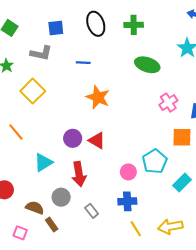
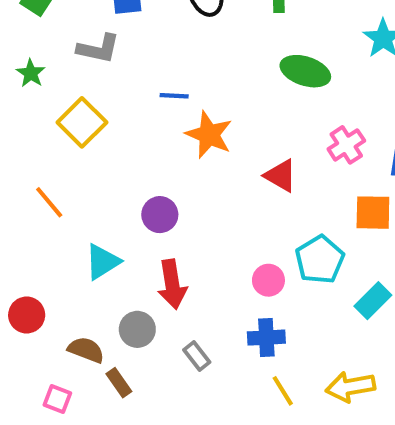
blue line: (83, 63) -> (174, 96), moved
red triangle: (97, 140) -> (281, 176), moved

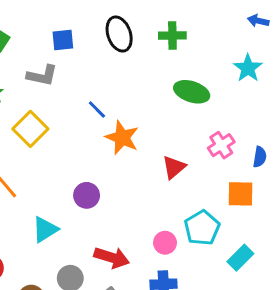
blue line: (174, 96) -> (97, 110), turned 42
red triangle: (281, 176) -> (174, 167), turned 50
red arrow: (172, 284) -> (112, 258), moved, turned -64

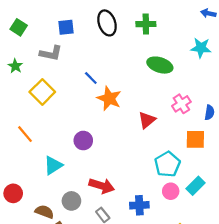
cyan star: (248, 68) -> (201, 48), turned -30
pink circle: (165, 243) -> (171, 191), moved

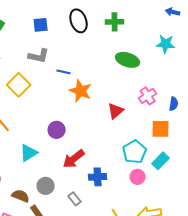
gray L-shape: (51, 53) -> (39, 56), moved
blue line: (91, 78) -> (64, 72), turned -32
red arrow: (102, 186) -> (74, 159), moved, turned 125
cyan rectangle: (195, 186) -> (161, 161), moved
blue cross: (139, 205) -> (98, 177), moved

